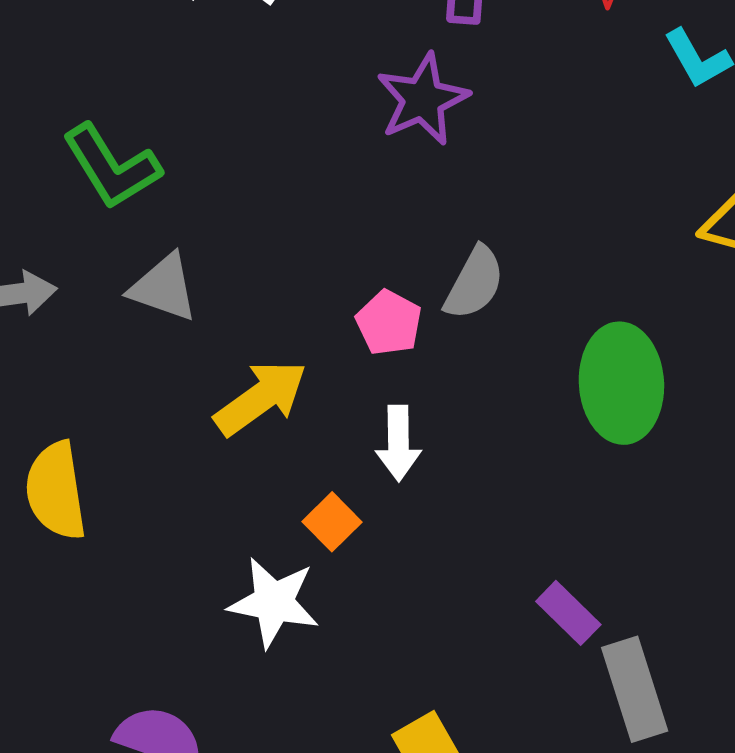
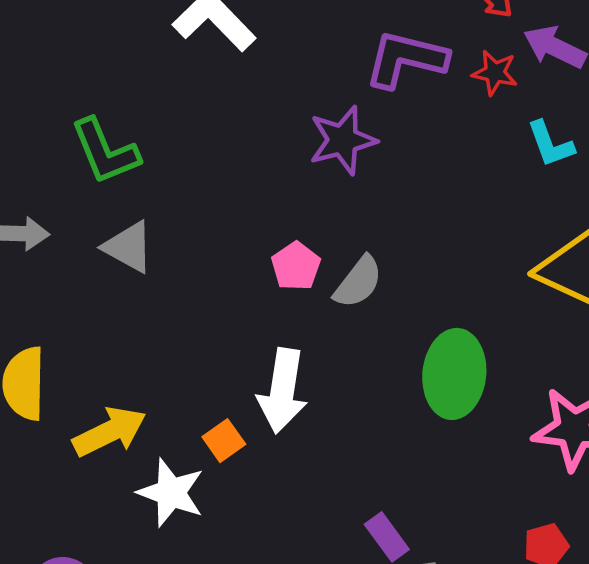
pink pentagon: (389, 323) -> (296, 266), moved
yellow arrow: (261, 398) -> (110, 432), moved
white arrow: (398, 443) -> (282, 391), size x1.5

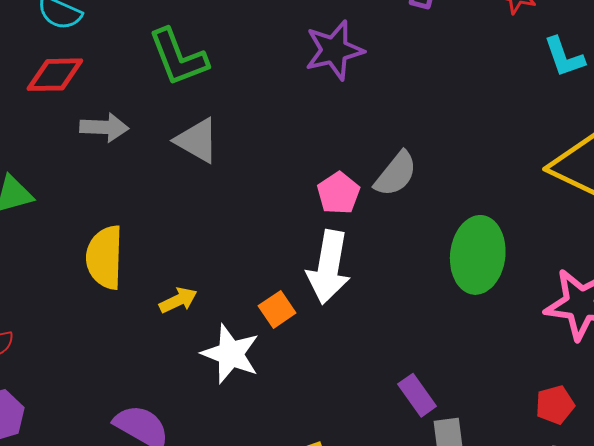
purple star: (343, 140) -> (334, 50), moved
pink pentagon: (296, 266) -> (338, 193), moved
yellow arrow: (110, 432) -> (178, 300), size x0.6

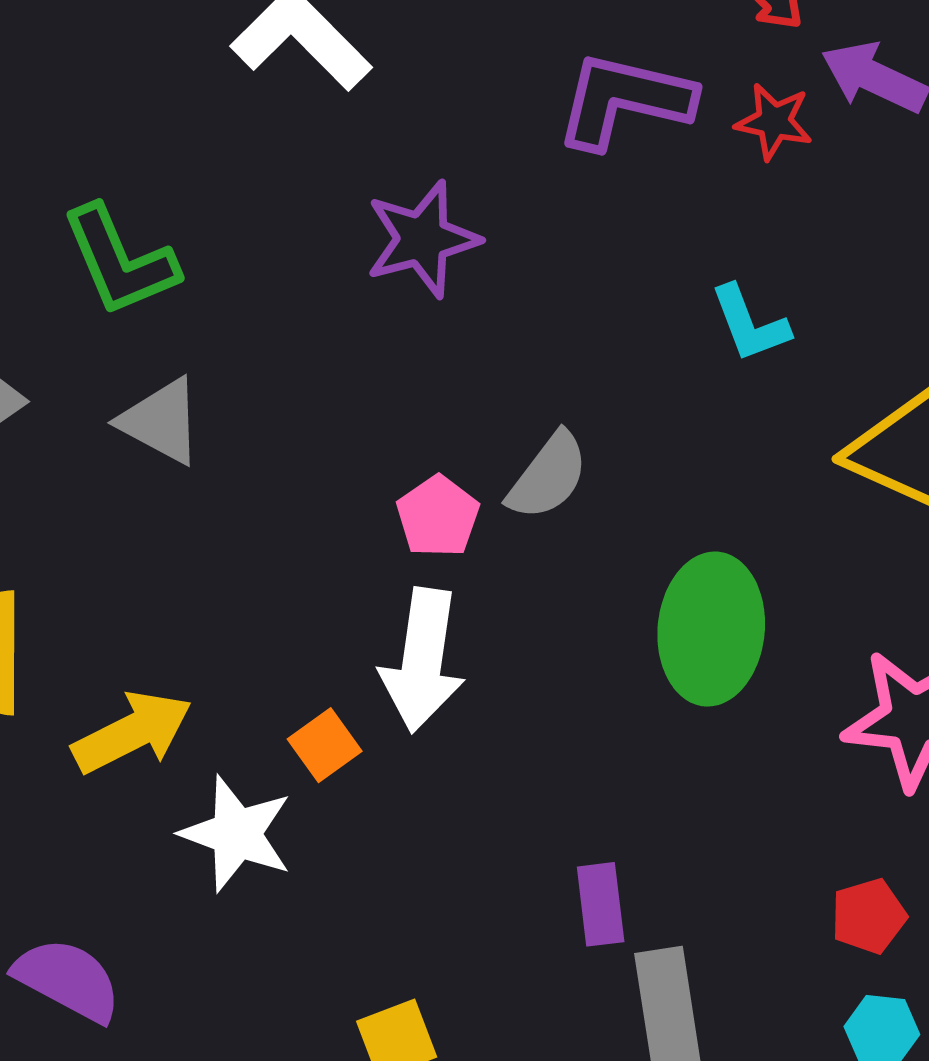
cyan L-shape: (564, 57) -> (750, 324), moved
yellow arrow: (178, 300) -> (132, 732), size x1.6
purple rectangle: (417, 395) -> (601, 904), turned 30

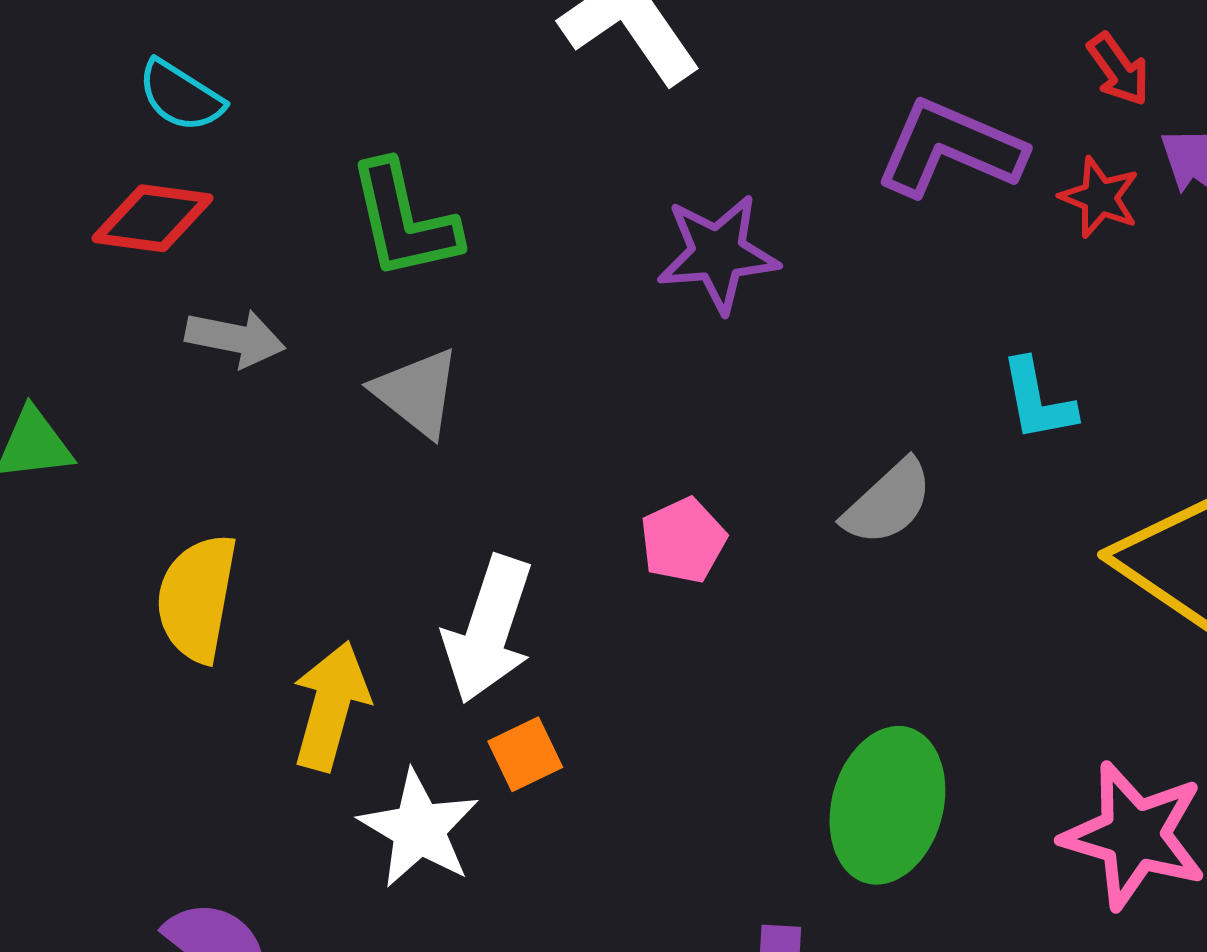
gray semicircle: (548, 476) -> (888, 502), moved
green ellipse: (711, 629) -> (887, 805), moved
white arrow: (422, 660) -> (488, 629), moved
yellow arrow: (132, 732) -> (331, 706), turned -58

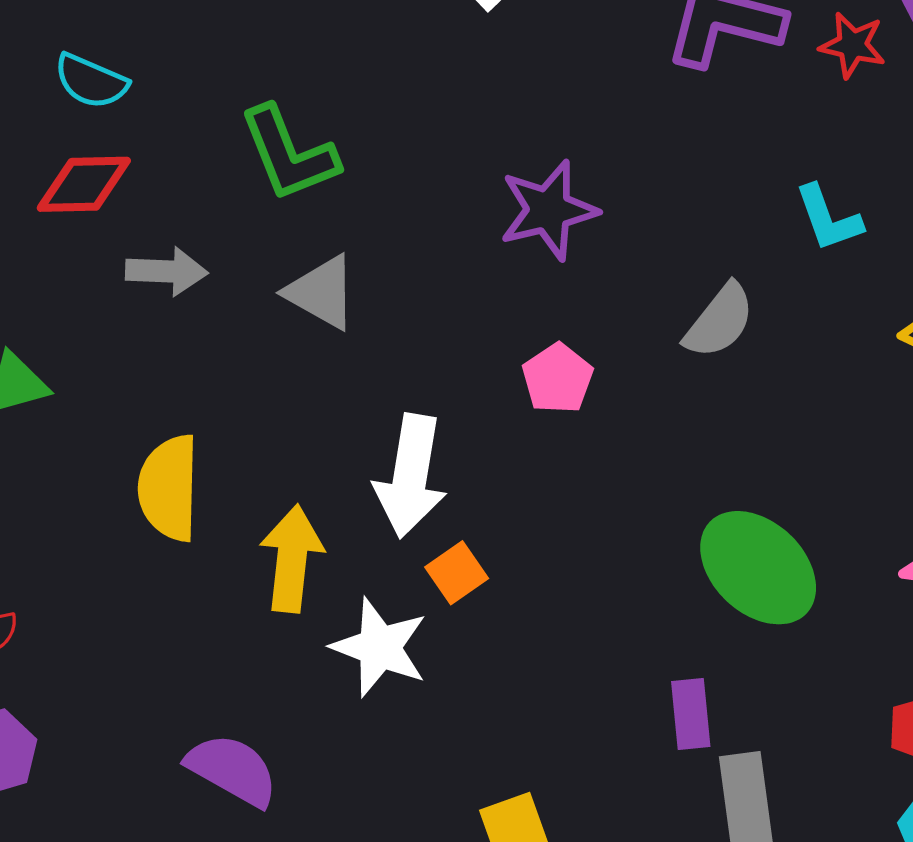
purple star: (718, 254) -> (548, 210), moved
green ellipse: (887, 805) -> (758, 568), turned -53

